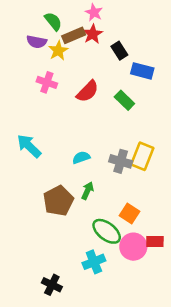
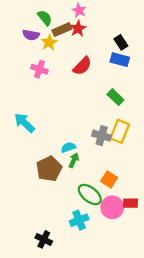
black rectangle: (119, 51) -> (121, 42), moved
red semicircle: (88, 91) -> (82, 66), moved
green rectangle: (124, 100) -> (115, 97), moved
cyan semicircle: (81, 158) -> (68, 147), moved

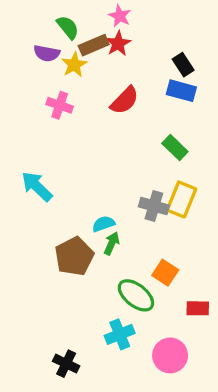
pink circle: (112, 207) -> (170, 355), moved

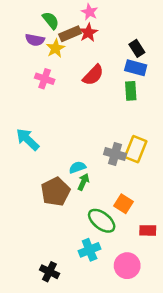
green rectangle: (175, 148) -> (131, 91), moved, turned 42

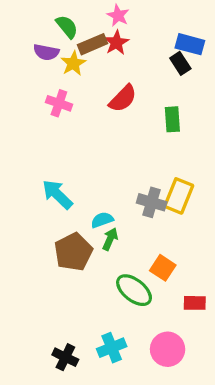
blue rectangle: (136, 68) -> (190, 44), moved
cyan arrow: (28, 139) -> (57, 194), moved
cyan cross: (90, 250) -> (112, 348), moved

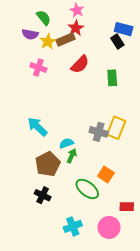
brown rectangle: (92, 44) -> (65, 39), moved
red rectangle: (195, 303) -> (127, 207), moved
black cross: (65, 357) -> (43, 195), moved

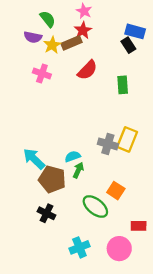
cyan arrow: (37, 127) -> (34, 159), moved
brown pentagon: (48, 164) -> (52, 179), turned -30

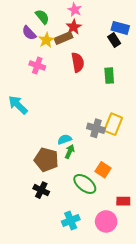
purple semicircle: (33, 37) -> (29, 33), turned 35
red semicircle: (87, 70) -> (78, 62), turned -54
cyan arrow: (34, 159) -> (18, 105), moved

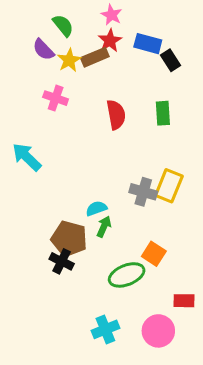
blue rectangle: (120, 28) -> (148, 44), moved
red semicircle: (78, 62) -> (116, 115), moved
green ellipse: (85, 184) -> (127, 275), turned -60
black cross: (41, 190) -> (62, 261), moved

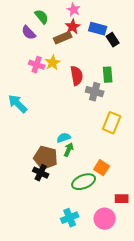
yellow star: (69, 60) -> (53, 63), moved
gray cross: (143, 192) -> (95, 92), moved

